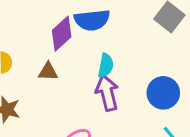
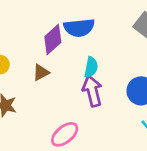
brown triangle: (48, 72) -> (41, 72), turned -30

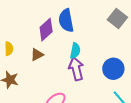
blue semicircle: (79, 28) -> (66, 20), turned 85

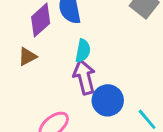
blue circle: (113, 69) -> (108, 100), moved

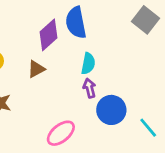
purple arrow: (84, 77) -> (90, 88), size x0.6

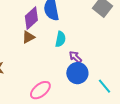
brown triangle: (36, 69) -> (28, 37), moved
purple arrow: (90, 88) -> (75, 57), moved, turned -32

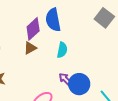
purple arrow: (75, 57) -> (65, 79), moved

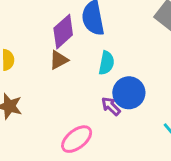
blue circle: (79, 84) -> (129, 93), moved

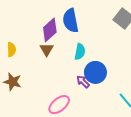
brown triangle: (59, 60) -> (47, 50), turned -32

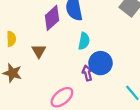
brown triangle: (47, 50) -> (39, 51), moved
purple arrow: (83, 82) -> (87, 73), turned 32

